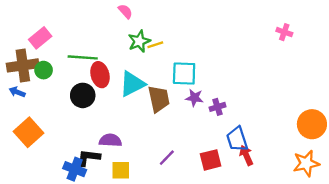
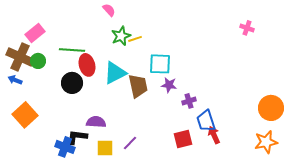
brown cross: (23, 65) -> (20, 57), turned 32
purple cross: (217, 107) -> (189, 101), moved
purple line: (167, 158) -> (130, 143), moved

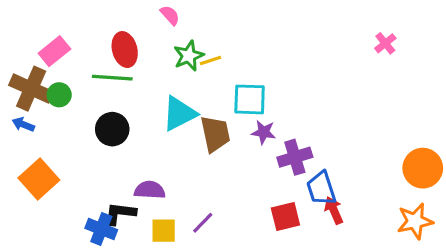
pink cross: (247, 28) -> (385, 43), turned 32
red ellipse: (87, 65) -> (125, 50), moved
purple cross: (189, 101) -> (295, 157), size x1.5

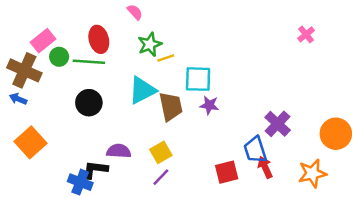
yellow line: (211, 60) -> (166, 58), moved
green circle: (59, 95) -> (59, 57), moved
purple cross: (295, 157) -> (278, 124), moved, turned -30
orange star: (415, 221) -> (312, 173), moved
yellow square: (164, 231) -> (161, 152), moved, turned -30

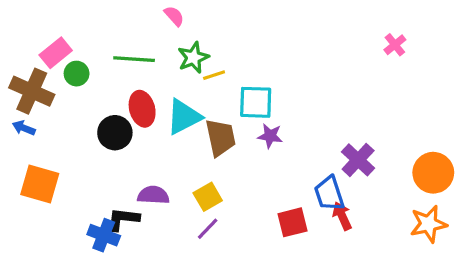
red ellipse: (99, 39) -> (142, 109), moved
green line: (89, 62) -> (134, 59), moved
orange square: (31, 142) -> (40, 184), turned -32
orange star: (312, 173) -> (428, 224), moved

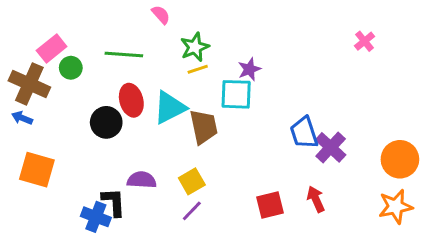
green star: (193, 58) -> (195, 47), moved
purple star: (270, 136) -> (249, 69), moved, turned -30
blue trapezoid: (329, 194) -> (304, 133), moved
black L-shape: (123, 219) -> (114, 202), turned 80

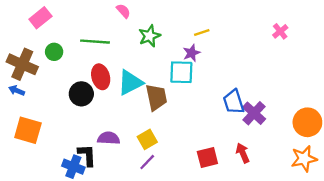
pink rectangle: (52, 49) -> (40, 18), moved
yellow line: (198, 69) -> (202, 33), moved

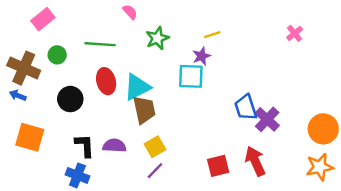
black circle: (81, 94) -> (70, 99), moved
brown trapezoid: (156, 97) -> (144, 110), moved
red arrow: (243, 153) -> (255, 161), size x1.4
black L-shape: (87, 155) -> (85, 146), moved

